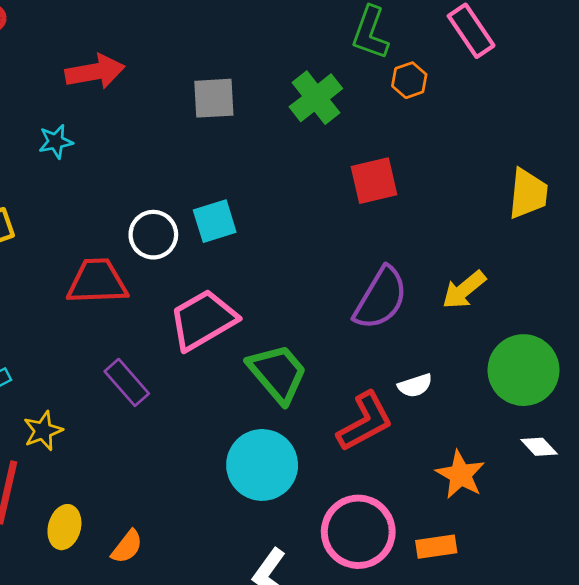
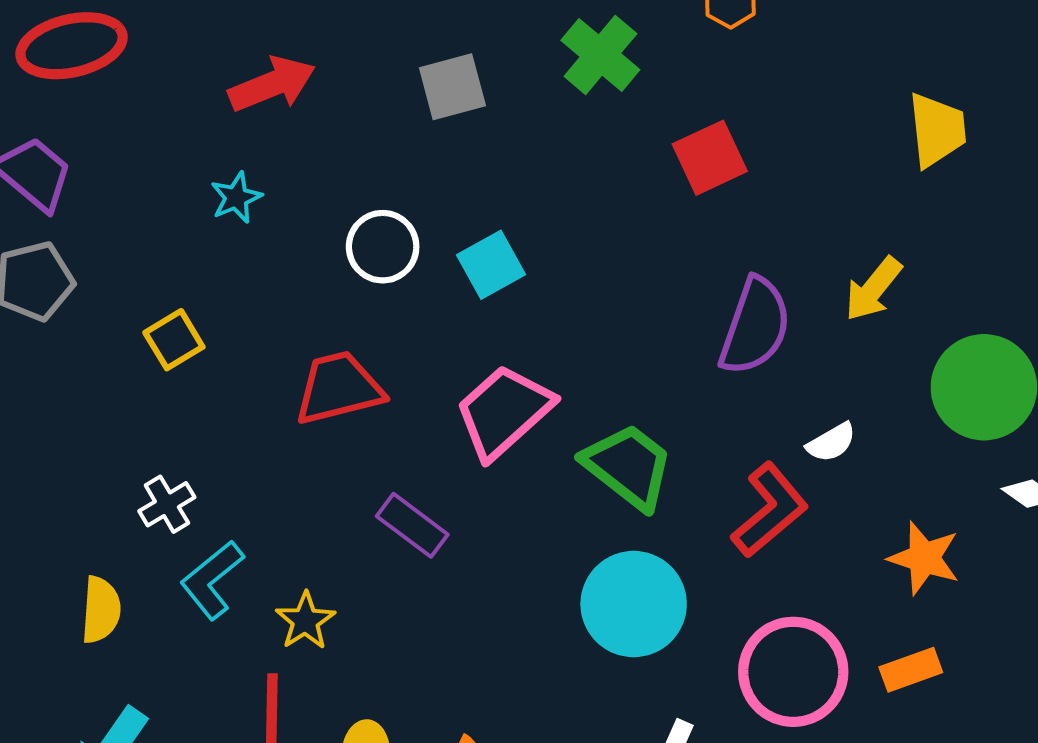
white circle: (153, 235) -> (383, 247), moved

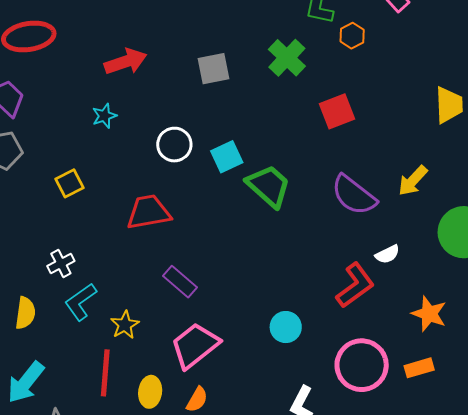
purple semicircle: (755, 326) -> (354, 195), turned 105
pink trapezoid: (504, 412) -> (195, 345), moved
green trapezoid: (628, 466) -> (269, 186), moved
cyan circle: (634, 604) -> (286, 327), size x0.6

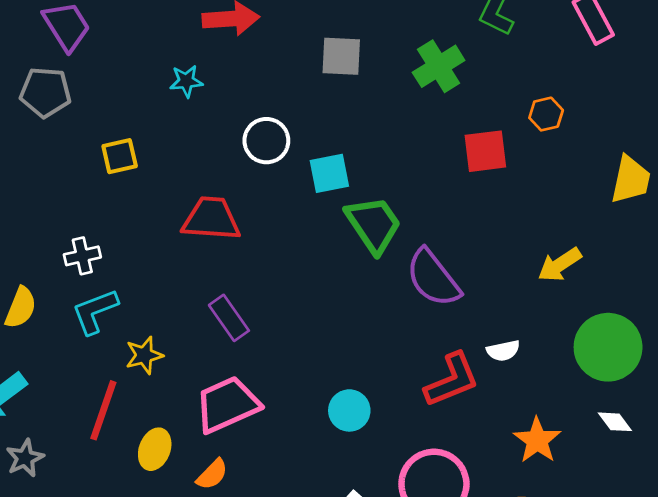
orange hexagon: (352, 36) -> (546, 114), moved
purple semicircle: (354, 195) -> (433, 278), moved

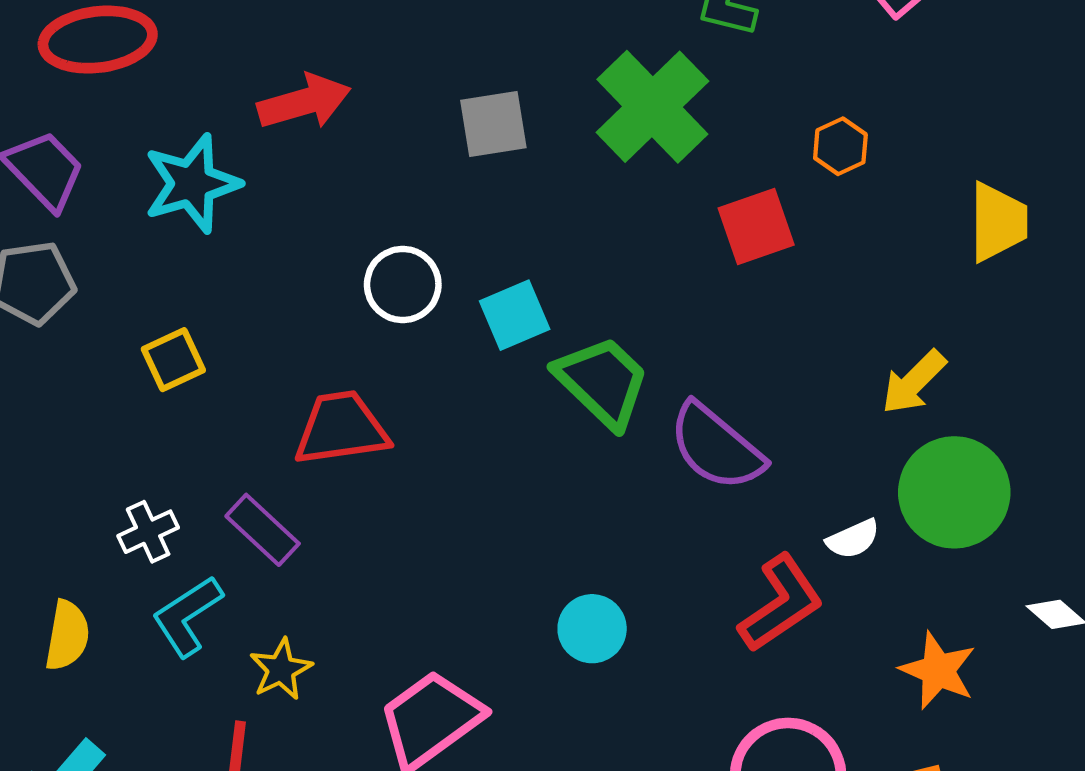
green cross: (439, 66) -> (652, 107), size x1.4
cyan star: (186, 81) -> (192, 184), moved, size x1.8
purple rectangle: (229, 318) -> (263, 530), moved
green circle: (608, 347) -> (954, 492), moved
cyan circle: (349, 410) -> (592, 629), moved

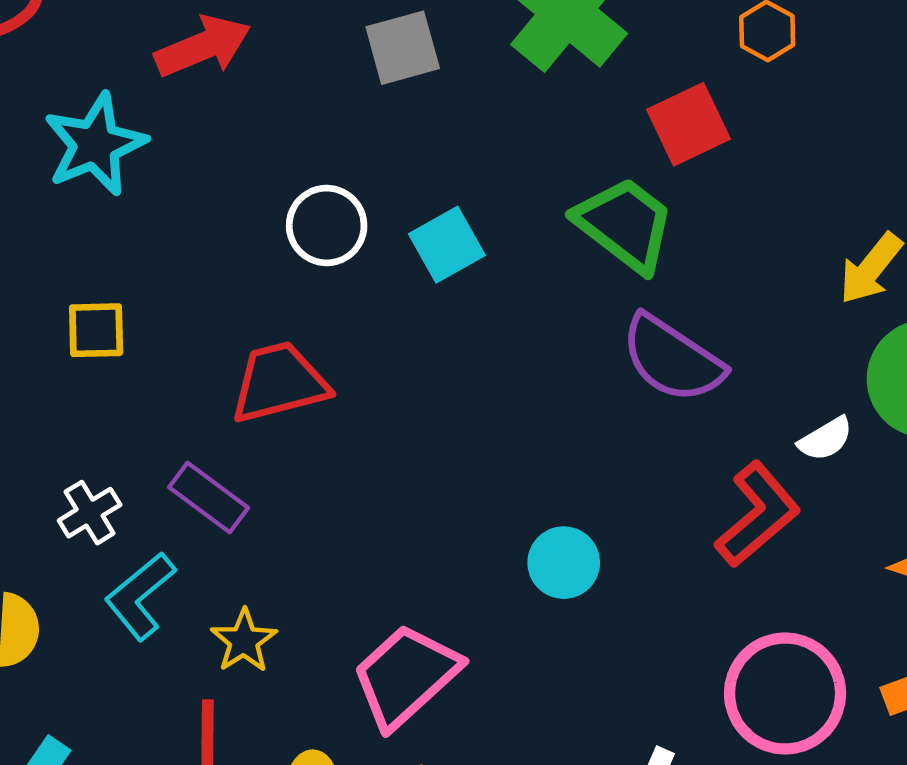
yellow square: (173, 360) -> (96, 330), turned 30
green trapezoid: (602, 382) -> (625, 224), moved

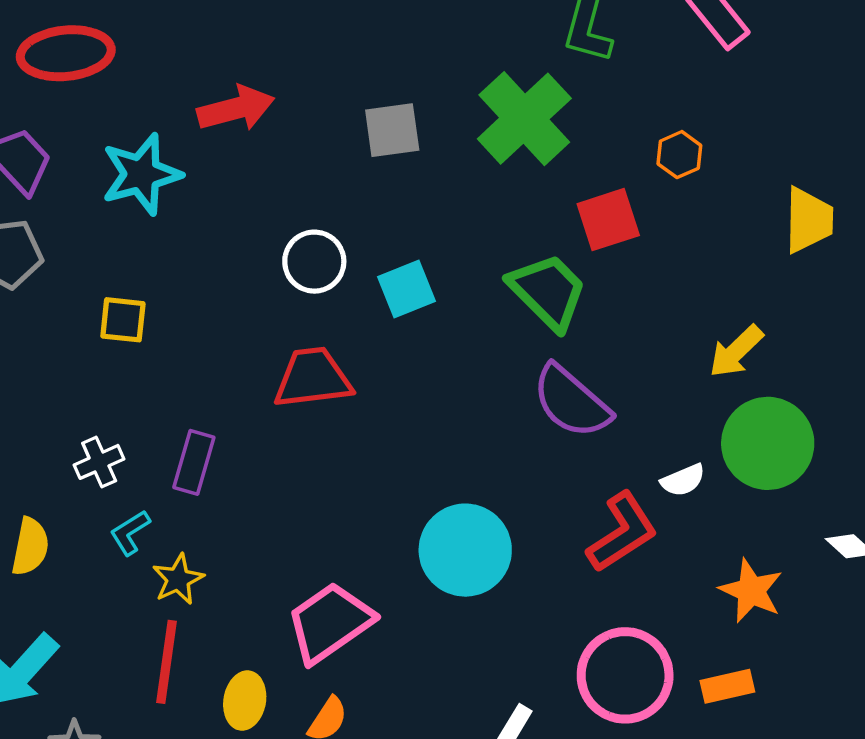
red trapezoid: (279, 383) -> (313, 378), moved
purple rectangle: (209, 497) -> (194, 462), turned 62
cyan circle: (564, 563) -> (465, 550), size x1.6
cyan L-shape: (140, 596) -> (130, 533), size x0.7
yellow star: (244, 641) -> (178, 579), moved

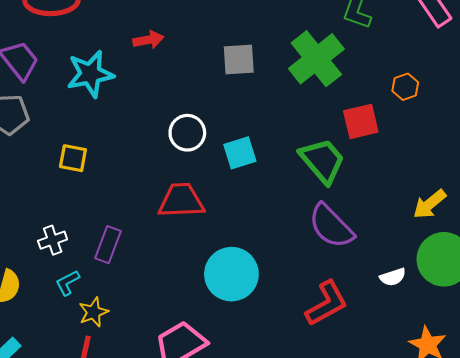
red arrow: (236, 108) -> (148, 40), size x0.7
red L-shape: (622, 532) -> (327, 303), moved
cyan circle: (465, 550) -> (231, 274), moved

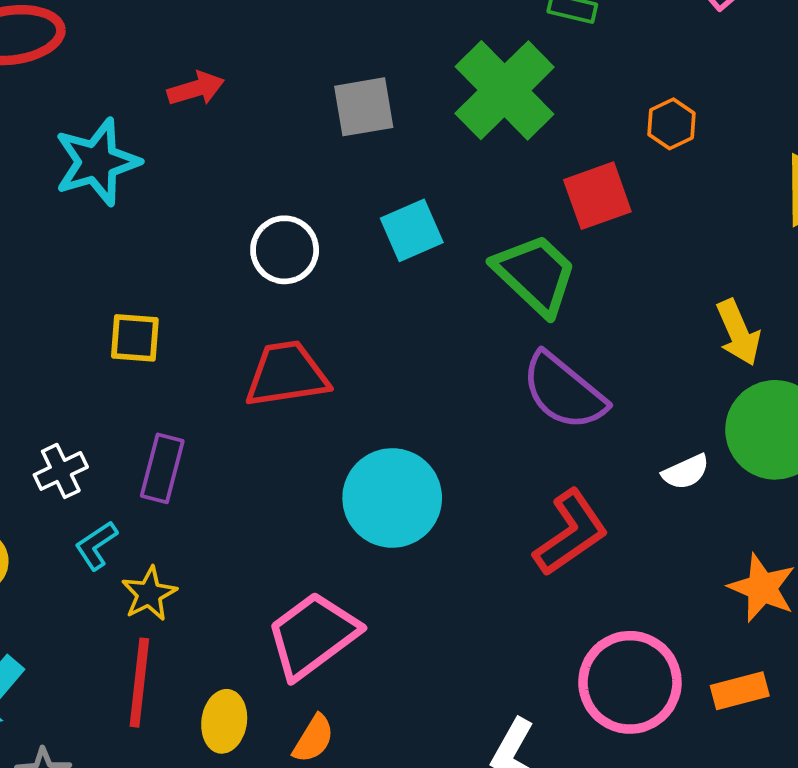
cyan square: (240, 153) -> (412, 230), moved
yellow square: (73, 158) -> (135, 338), moved
yellow arrow: (430, 204) -> (738, 332), turned -68

